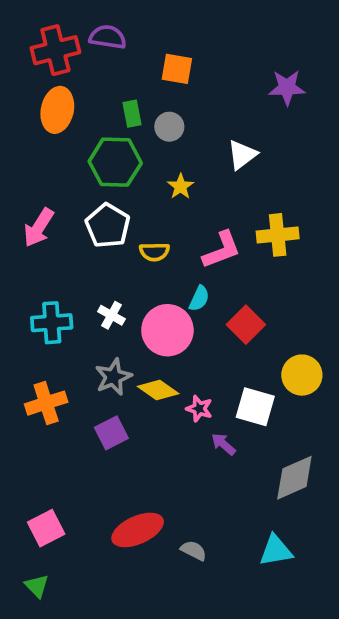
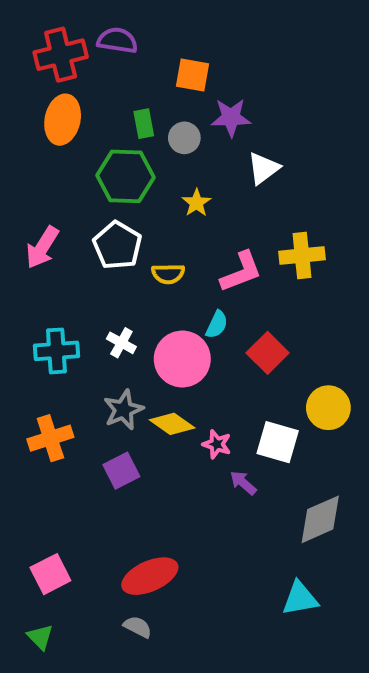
purple star: (287, 87) -> (231, 118), moved
gray semicircle: (194, 551) -> (138, 627), moved

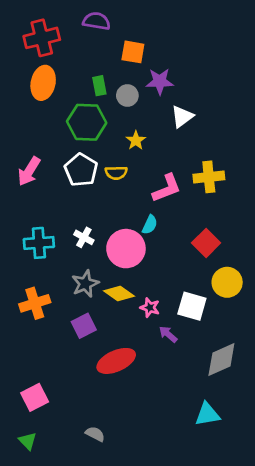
purple semicircle: (117, 40) -> (96, 21), moved
yellow semicircle: (168, 274) -> (116, 173), moved
red square: (268, 353) -> (206, 243), moved
red ellipse: (150, 576) -> (116, 361), moved

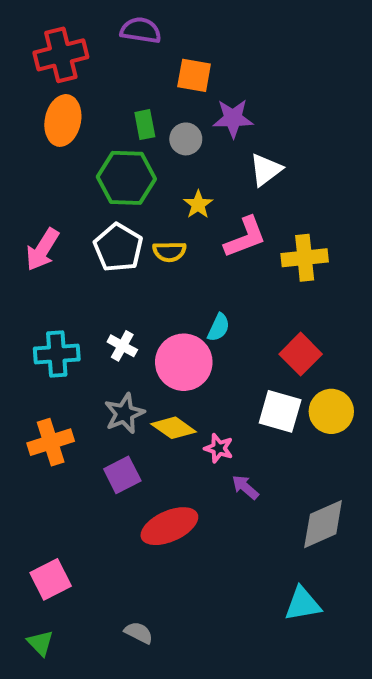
pink L-shape: (167, 188) -> (245, 237), moved
white square: (192, 306) -> (280, 411), moved

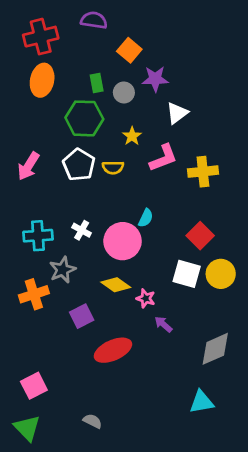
orange square: (194, 75) -> (129, 50), turned 30
gray star: (124, 413) -> (63, 270), moved
green triangle: (40, 643) -> (27, 428), size x1.5

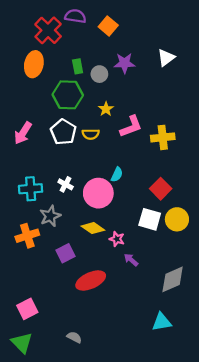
red cross: (41, 37) -> (48, 30), moved, turned -32
orange square: (129, 50) -> (108, 26), moved
white triangle: (177, 113) -> (166, 58), moved

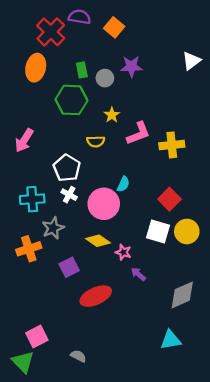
white triangle: (166, 58) -> (191, 61), moved
white pentagon: (63, 132) -> (67, 168), moved
pink square: (27, 309) -> (37, 336), moved

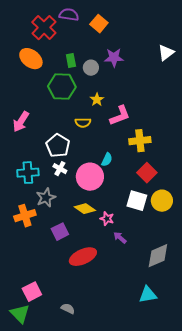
orange ellipse: (36, 68) -> (31, 59), turned -65
yellow cross: (172, 145) -> (140, 141), moved

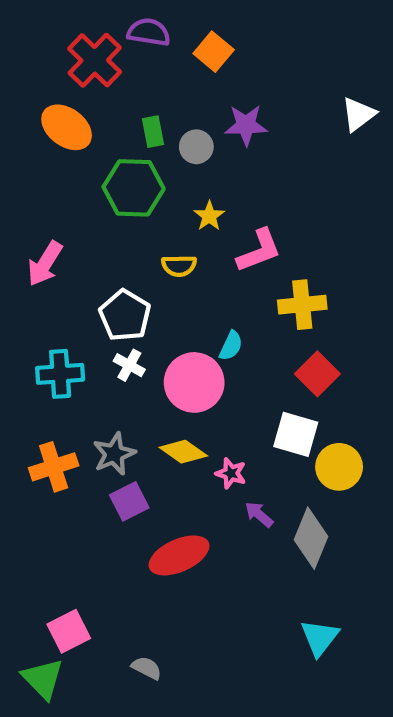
gray star: (46, 198) -> (114, 454), moved
yellow circle: (162, 201) -> (339, 467), moved
gray diamond: (158, 256) -> (311, 538), moved, turned -44
cyan triangle: (148, 295) -> (320, 638), turned -42

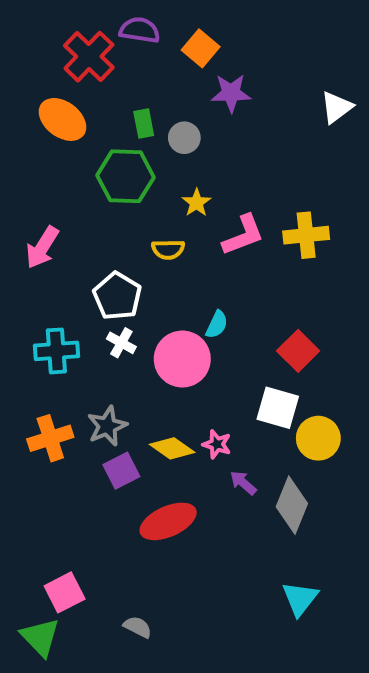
purple star: (246, 125) -> (231, 93), moved
yellow cross: (302, 305) -> (306, 235), moved
yellow diamond: (183, 452) -> (172, 448), moved

